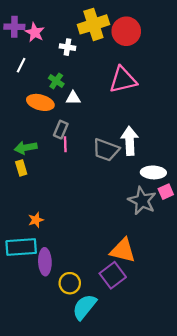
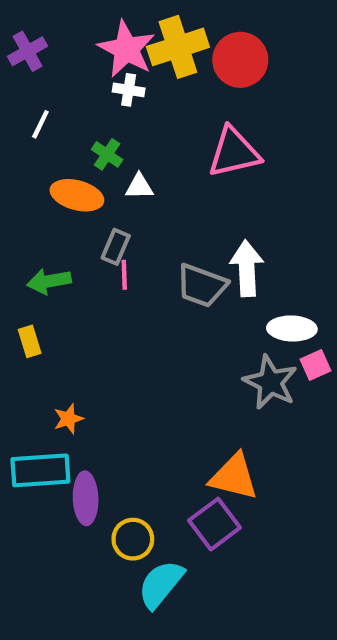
purple cross: (14, 27) -> (28, 51), turned -30
pink star: (35, 32) -> (126, 49), moved, size x1.5
yellow rectangle: (21, 168) -> (30, 341), moved

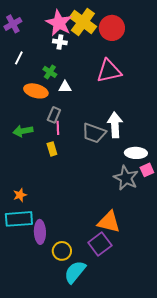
yellow cross: (178, 47) -> (83, 22), turned -36
yellow rectangle: (30, 341) -> (52, 149), moved
orange star: (68, 419) -> (20, 195), moved

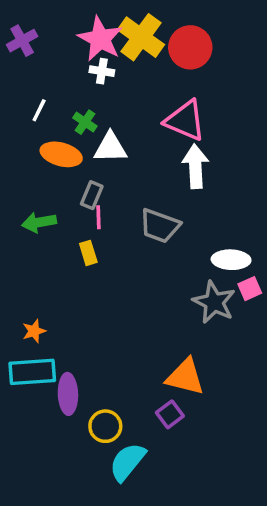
white line: (19, 58) -> (39, 110), moved
pink triangle: (109, 71) -> (185, 120), turned 36
white triangle: (65, 87) -> (110, 148), size x1.5
white arrow: (115, 125) -> (195, 166), moved
purple square: (100, 244) -> (170, 414), size x0.7

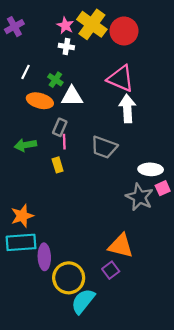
pink star: (100, 39) -> (65, 25), size x0.6
orange star: (34, 331) -> (22, 216), size x1.5
yellow circle: (105, 426) -> (69, 278), size x1.5

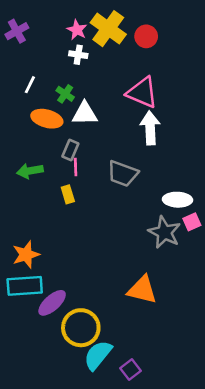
red circle: (124, 31) -> (146, 36), size x0.7
purple ellipse: (44, 257) -> (52, 303), turned 50
purple square: (111, 270) -> (130, 369), moved

